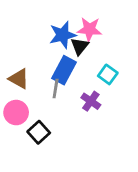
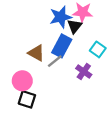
brown triangle: (19, 79) -> (36, 53), moved
gray line: (56, 89) -> (55, 61), turned 42
black square: (39, 132) -> (27, 99), moved, turned -30

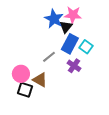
blue star: (61, 17) -> (54, 19), turned -30
blue rectangle: (62, 46) -> (70, 44), moved
brown triangle: (36, 53) -> (40, 80), moved

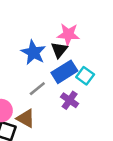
blue star: (54, 19) -> (33, 52), moved
blue rectangle: (70, 44) -> (64, 72), turned 30

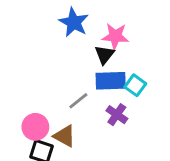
blue star: (33, 52) -> (74, 22), moved
blue rectangle: (64, 72) -> (111, 81), turned 30

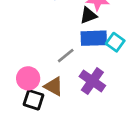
black triangle: (105, 55) -> (88, 15), turned 30
purple cross: (117, 115) -> (92, 81), moved, size x1.4

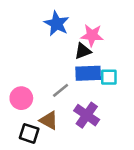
cyan square: (115, 42) -> (109, 77), turned -36
pink circle: (28, 78) -> (21, 98), moved

